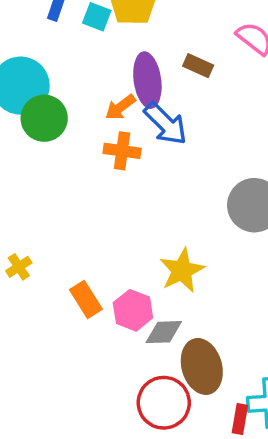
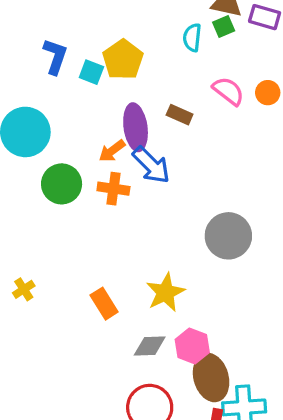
green circle: (44, 118) -> (62, 184), moved
orange rectangle: (86, 299) -> (104, 304), moved
pink hexagon: (133, 310) -> (192, 346), moved
brown ellipse: (202, 366) -> (211, 377), moved

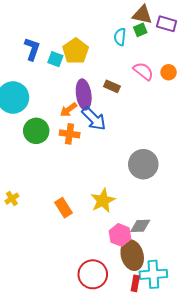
gray diamond: (150, 346) -> (140, 226), moved

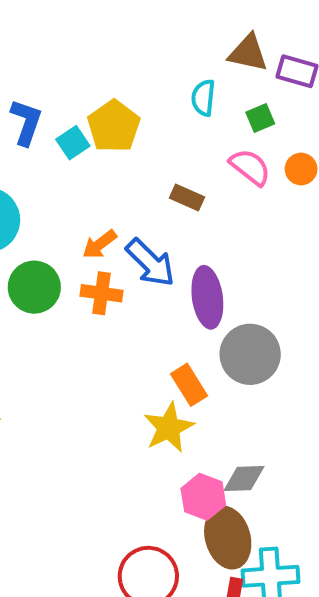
green square: (140, 30) -> (260, 118), moved
cyan square: (55, 59) -> (73, 143), turned 35
purple ellipse: (84, 94) -> (207, 297), moved
orange rectangle: (63, 208) -> (189, 385), moved

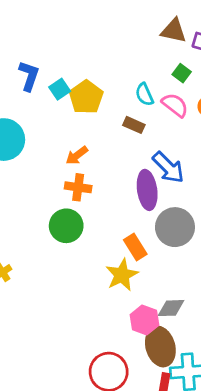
cyan semicircle: (203, 98) -> (144, 94), moved, turned -30
green square: (260, 118) -> (182, 73), turned -30
yellow pentagon: (114, 126) -> (86, 97), moved
blue arrow: (150, 263) -> (168, 167), moved
green circle: (34, 287) -> (66, 226), moved

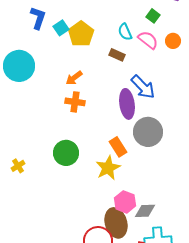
green circle: (66, 226) -> (66, 153), moved
gray diamond: (171, 308) -> (145, 211), moved
brown ellipse: (160, 347) -> (116, 223), moved

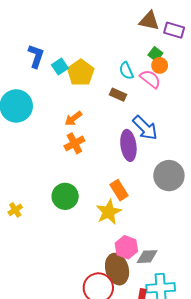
orange circle: (173, 41) -> (160, 65), moved
orange cross: (75, 102) -> (74, 143), turned -36
gray circle: (148, 132) -> (169, 176), moved

